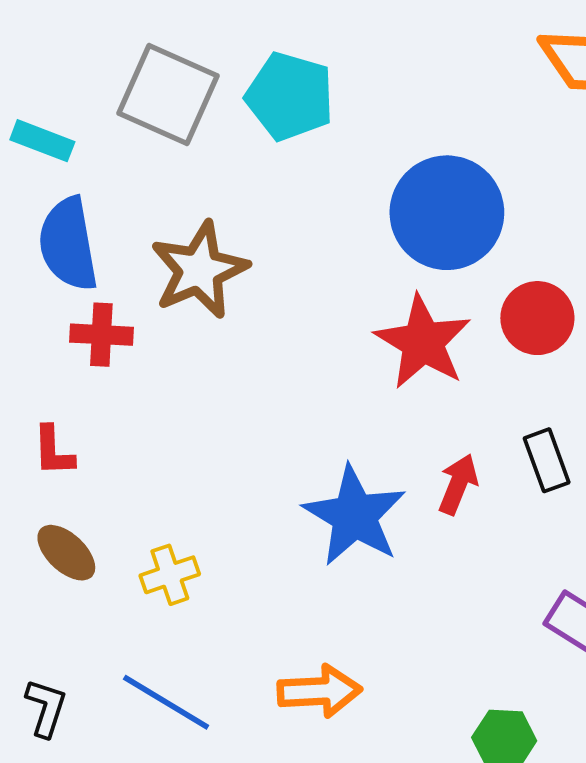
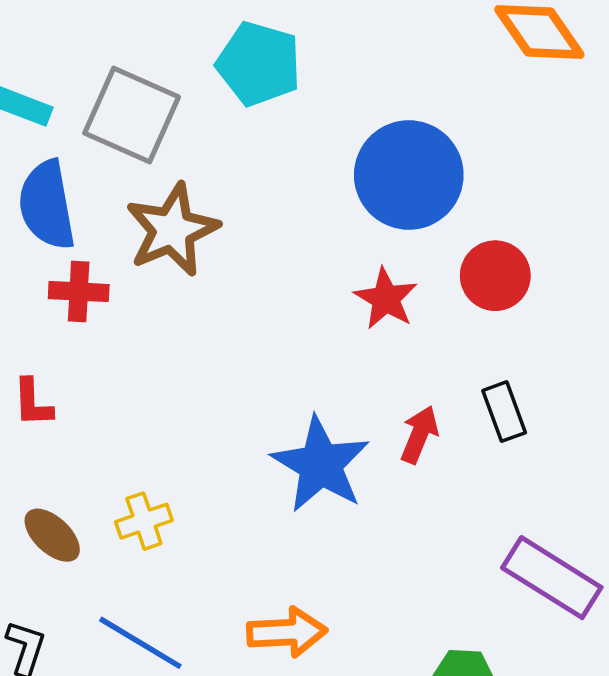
gray square: (168, 94) -> (132, 115), moved
red star: (423, 342) -> (386, 299), size x0.7
brown ellipse: (66, 553) -> (52, 535), moved

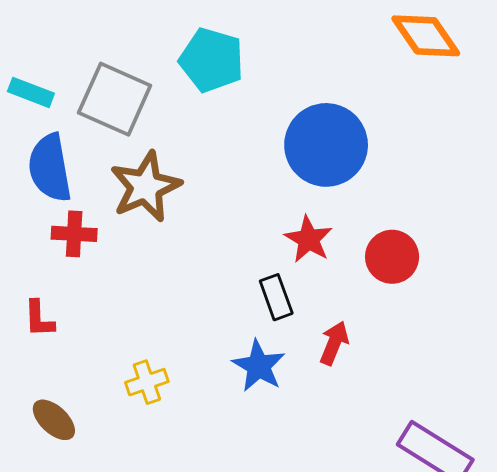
red circle: (495, 276) -> (392, 257), moved
black rectangle: (504, 412) -> (276, 297), moved
blue star: (320, 465) -> (259, 366), size x0.7
yellow cross: (144, 521) -> (147, 382), moved

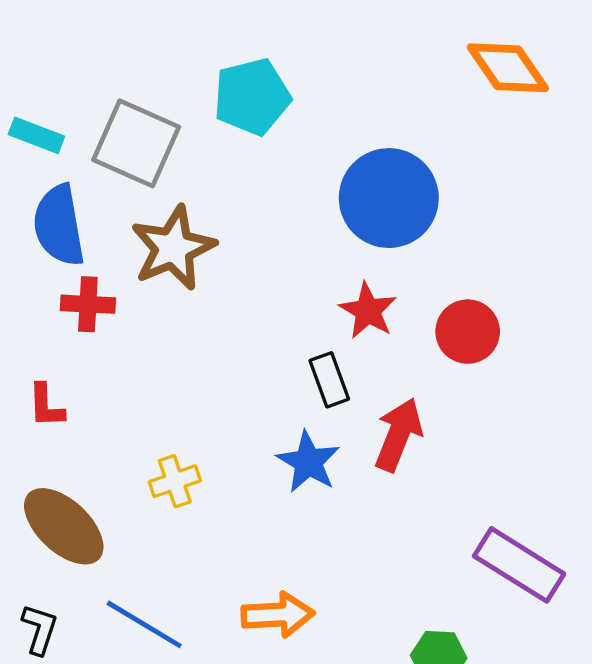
cyan pentagon: (212, 60) -> (252, 97), turned -30
red arrow: (334, 343) -> (398, 435), size x1.4
brown ellipse: (54, 420) -> (64, 526), size x1.6

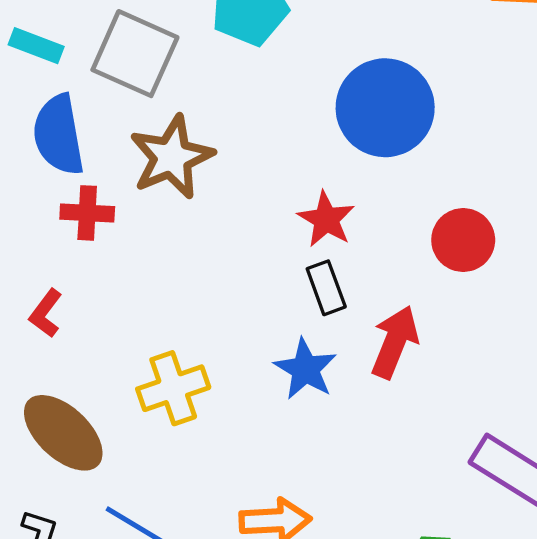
red star: (368, 311) -> (326, 219), moved
red L-shape: (46, 406) -> (46, 313), turned 39
yellow cross: (175, 481) -> (173, 388), size x1.4

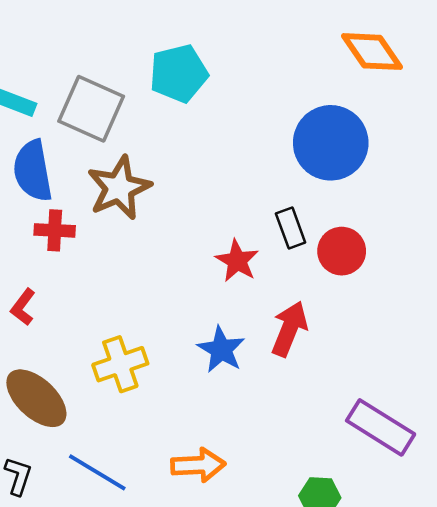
blue circle: (385, 108) -> (331, 143), moved
red star: (326, 219) -> (237, 261), moved
black rectangle: (326, 288) -> (291, 228), moved

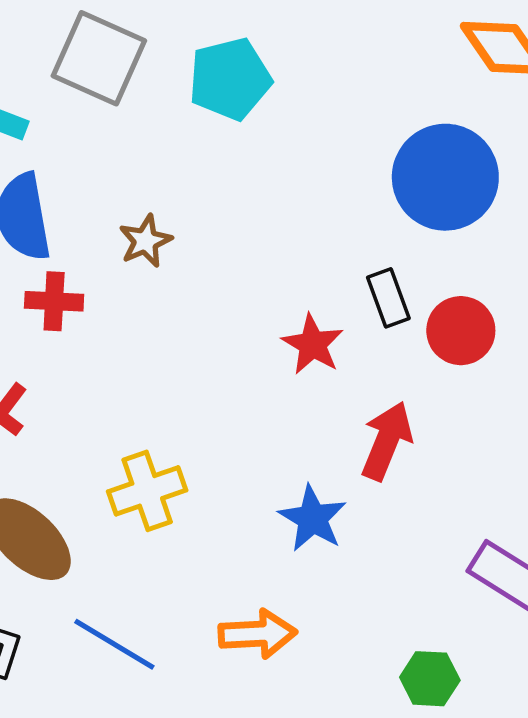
gray square: (91, 109) -> (99, 58), moved
brown star: (119, 188) -> (145, 241), size x0.6
blue star: (221, 350) -> (313, 518), moved

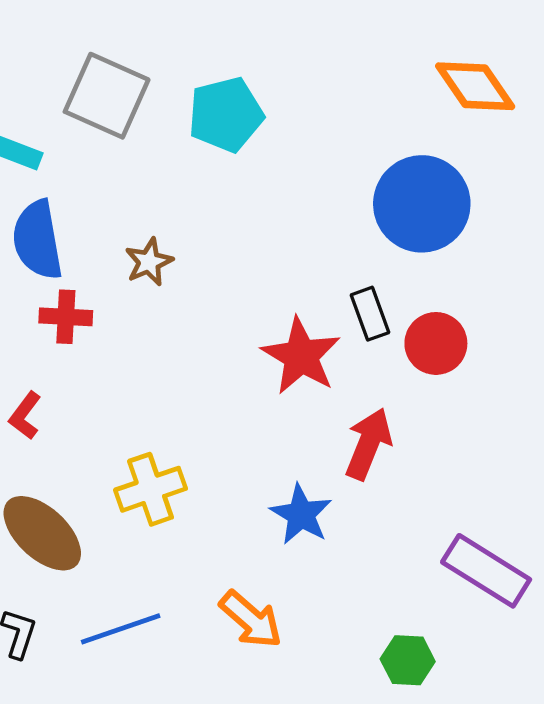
red star: (313, 344) -> (301, 356), size x1.4
orange arrow: (257, 634) -> (251, 619), turned 44
blue line: (114, 644) -> (121, 629), turned -50

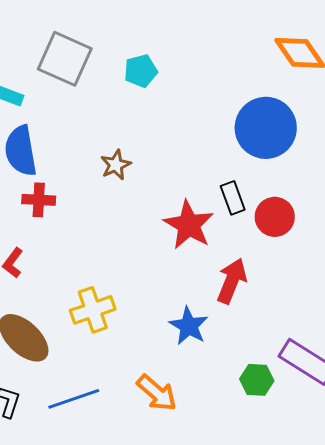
cyan pentagon: (226, 114) -> (141, 71), size x0.7
brown star: (149, 262) -> (116, 165), moved
green hexagon: (408, 660) -> (257, 380), moved

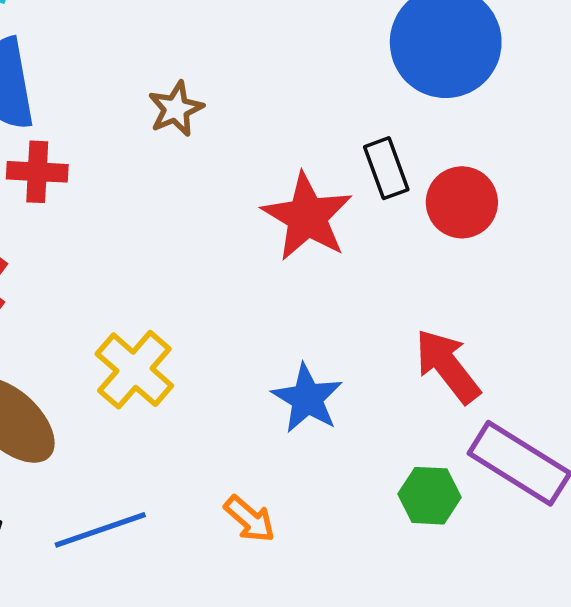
red arrow: (232, 281) -> (447, 366), moved, turned -60
yellow cross: (93, 310) -> (134, 370), turned -30
orange arrow: (157, 393) -> (250, 519), size x0.7

